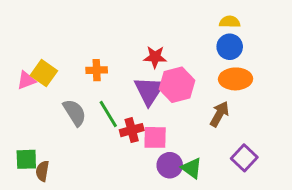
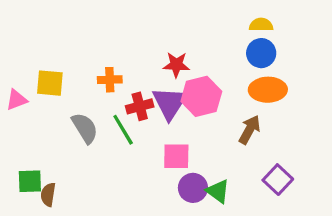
yellow square: (44, 73) -> (50, 83), turned -30
pink triangle: (26, 80) -> (17, 100), moved
red cross: (132, 130) -> (140, 106), moved

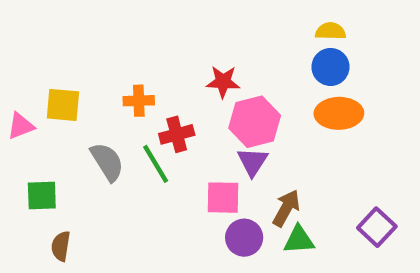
purple triangle: (170, 103) -> (253, 162), moved, size x0.7
brown arrow: (250, 130) -> (286, 208), moved
purple square: (278, 180) -> (377, 227), moved
green square: (30, 181) -> (42, 195), moved
green triangle: (218, 191) -> (299, 240), moved, turned -40

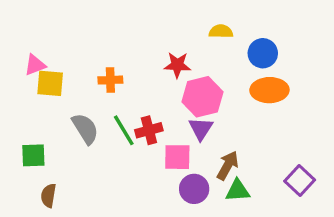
yellow semicircle: (330, 31) -> (221, 31), moved
pink triangle: (21, 126) -> (35, 65), moved
red cross: (177, 134) -> (149, 130), moved

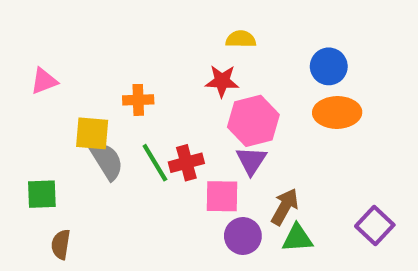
yellow semicircle: (221, 31) -> (241, 39), moved
yellow square: (50, 83) -> (92, 133), moved

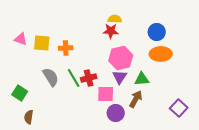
pink triangle: (44, 81) -> (21, 39), turned 40
red star: (222, 81) -> (111, 31), moved
yellow square: (92, 133) -> (42, 43), moved
green square: (42, 194) -> (20, 93), turned 35
green triangle: (297, 238) -> (142, 79), moved

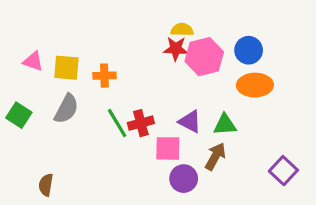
pink hexagon: (121, 58) -> (204, 57), moved
gray semicircle: (51, 77) -> (66, 109), moved, turned 60
purple triangle: (120, 77) -> (190, 122), turned -35
green square: (20, 93) -> (19, 115), moved

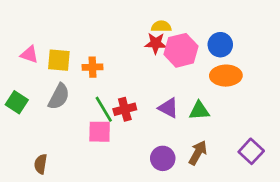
pink square: (168, 148) -> (100, 132), moved
brown arrow: (215, 156) -> (198, 153), moved

